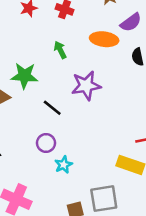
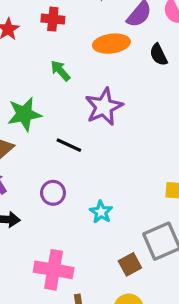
purple circle: (46, 143) -> (53, 193), moved

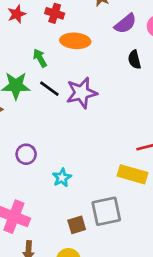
orange ellipse: (111, 44) -> (75, 41), moved
green arrow: (60, 71) -> (40, 58), moved
black line: (69, 145) -> (49, 89), moved

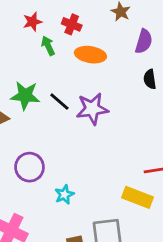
purple semicircle: (125, 24) -> (144, 41), turned -40
green arrow: (40, 58) -> (48, 46), moved
purple circle: (26, 154) -> (30, 167), size x1.4

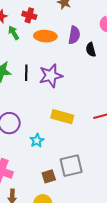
purple semicircle: (144, 41) -> (74, 35), moved
black line: (59, 102) -> (26, 73), turned 56
yellow rectangle: (137, 197) -> (62, 117), moved

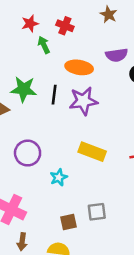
purple semicircle: (74, 35) -> (117, 55), turned 66
orange ellipse: (45, 36) -> (79, 67), moved
gray square: (71, 166) -> (97, 212), size x0.7

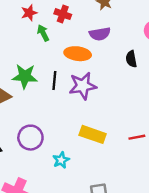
purple semicircle: (117, 55) -> (100, 34), moved

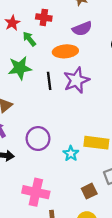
green star: (25, 76) -> (20, 68), moved
yellow rectangle: (93, 134) -> (96, 143), moved

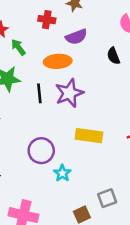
red cross: (44, 17) -> (47, 20), moved
purple circle: (38, 139) -> (41, 151), moved
yellow rectangle: (96, 143) -> (89, 136), moved

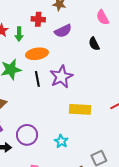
green arrow: (18, 47) -> (19, 34), moved, turned -136
orange ellipse: (58, 61) -> (37, 54), moved
purple circle: (41, 151) -> (27, 135), moved

